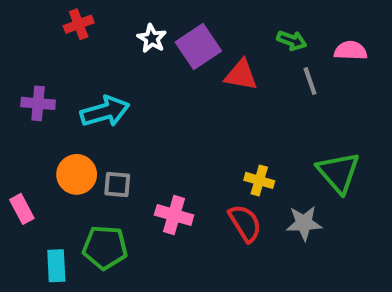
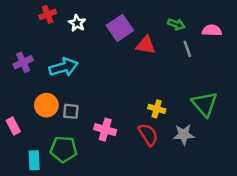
white star: (152, 38) -> (77, 23), moved
purple cross: (38, 103) -> (23, 62), turned -30

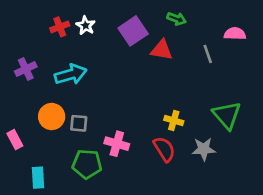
red cross: (48, 14) -> (60, 27), moved
green arrow: (176, 24) -> (177, 19), moved
green pentagon: (64, 149) -> (87, 164), moved

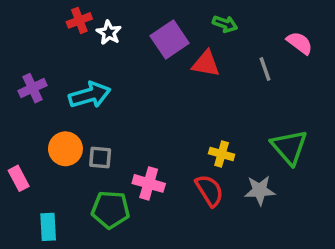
red cross: (60, 27) -> (79, 20), moved
pink semicircle: (235, 34) -> (300, 43), turned 35

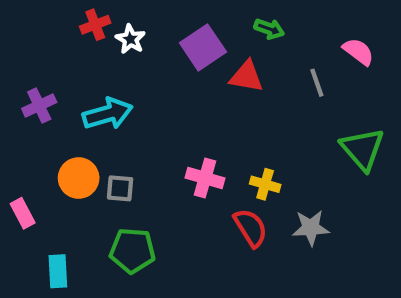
green triangle: (289, 147) -> (362, 149), moved
pink cross: (149, 183) -> (205, 178), moved

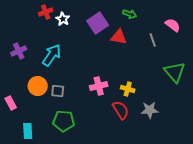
cyan arrow: (108, 114) -> (52, 55), turned -40
pink cross: (205, 178) -> (99, 86), turned -30

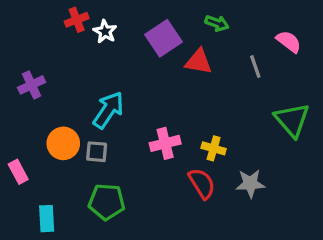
cyan arrow: (52, 55) -> (108, 110), moved

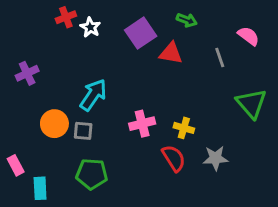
pink rectangle: (18, 172) -> (16, 165), moved

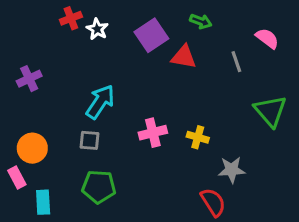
orange circle: (54, 124) -> (32, 148), moved
red semicircle: (174, 158) -> (213, 202), moved

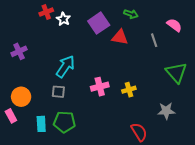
yellow cross: (198, 137) -> (129, 90), turned -32
gray star: (232, 170) -> (166, 111), moved
cyan rectangle: (43, 202) -> (41, 124), moved

